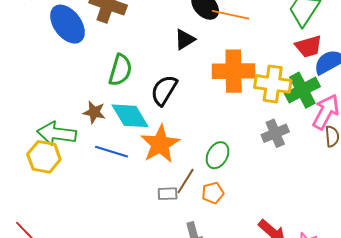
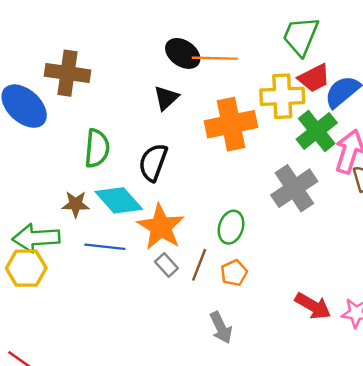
yellow cross: (273, 84) -> (282, 96), moved
gray cross: (275, 133) -> (294, 188), size x1.4
gray rectangle: (168, 194) -> (166, 265), moved, turned 60

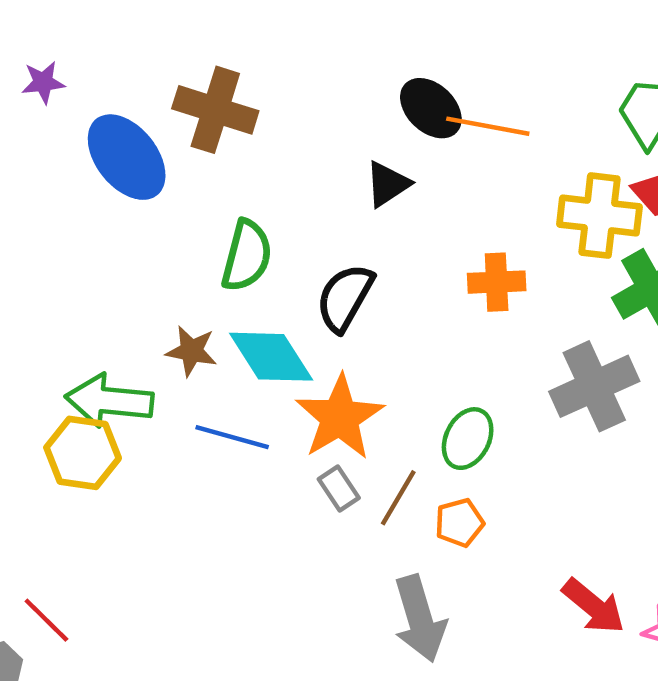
orange cross: (231, 124) -> (497, 282), moved, size x0.6
gray arrow: (221, 328) -> (420, 619), size x1.4

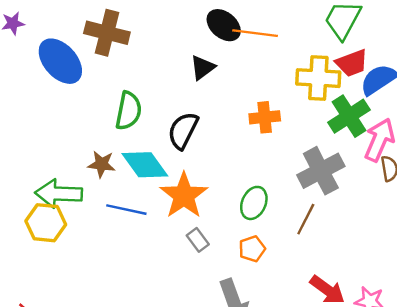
gray rectangle: (339, 488) -> (198, 240), moved
brown line: (398, 498) -> (306, 219), moved

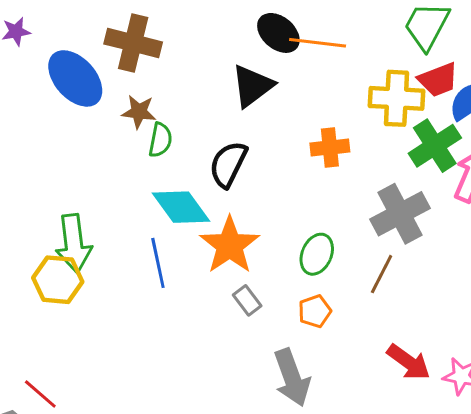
black triangle: (203, 68) -> (252, 86), size x1.4
green semicircle: (128, 111) -> (160, 140), size x0.7
brown star: (102, 164) -> (139, 112), moved
green arrow: (59, 194) -> (74, 243), turned -99
blue line: (126, 210) -> (158, 263), turned 66

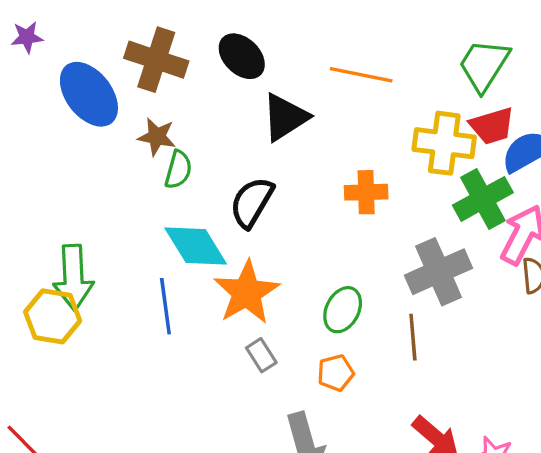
black ellipse: (278, 33) -> (242, 56), moved
brown line: (382, 274) -> (413, 337), turned -36

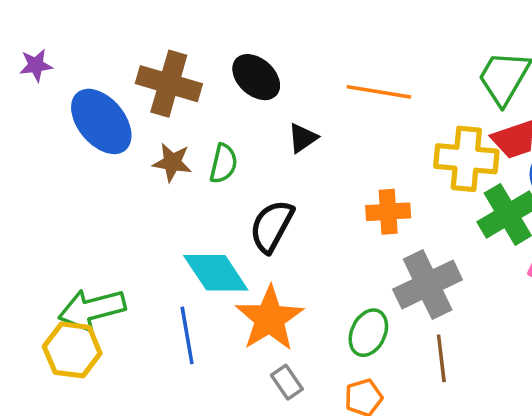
black triangle: (285, 117) -> (303, 138), size x0.6
green semicircle: (178, 170) -> (223, 164), moved
gray cross: (439, 272) -> (428, 284), moved
green arrow: (73, 277) -> (92, 309), turned 80

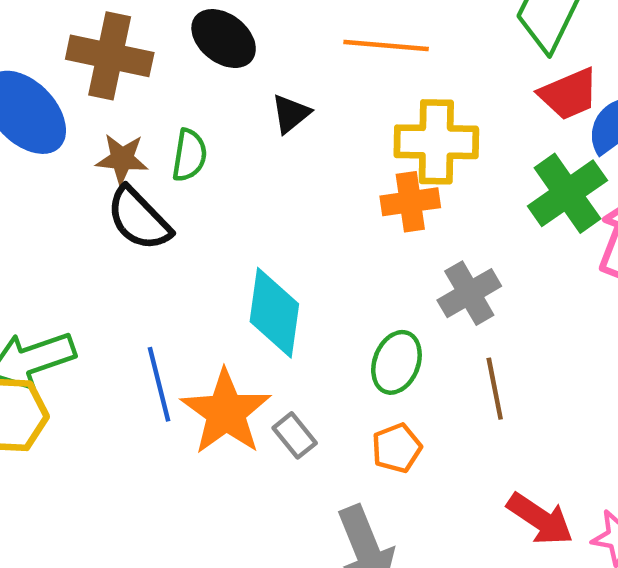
yellow cross: (466, 159) -> (436, 142), moved
black semicircle: (272, 226) -> (139, 219), moved, turned -68
cyan diamond: (216, 273) -> (274, 313), moved, turned 46
gray cross: (428, 284) -> (469, 293), size x0.7
orange star: (270, 318) -> (226, 412), moved

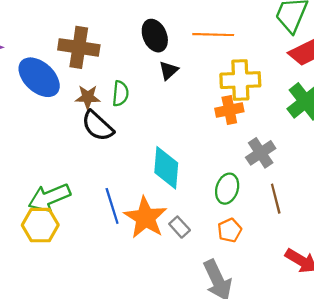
black ellipse: (224, 39) -> (155, 36), moved, turned 32

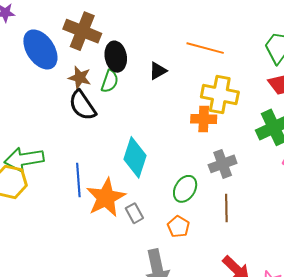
black ellipse: (155, 36) -> (116, 57), moved
orange pentagon: (230, 230) -> (178, 227), turned -30

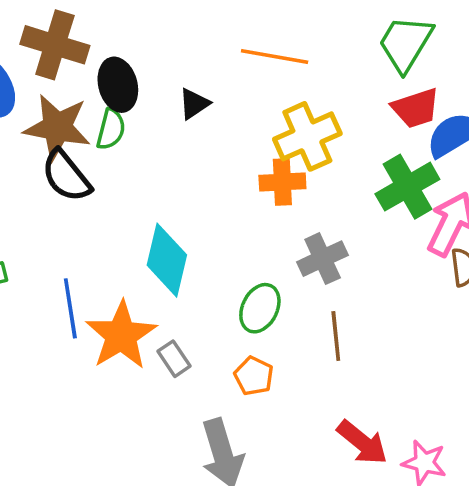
brown star: (80, 78) -> (57, 127), size x1.6
yellow cross: (220, 95) -> (307, 136), turned -30

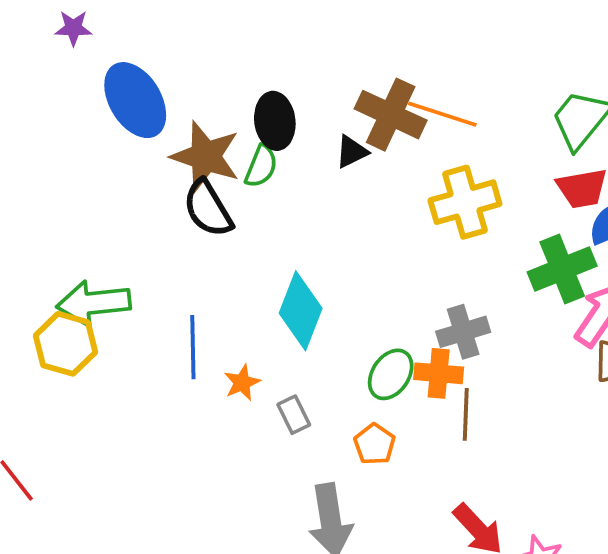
brown cross: (55, 45) -> (391, 115), moved
orange cross: (282, 182) -> (439, 373), moved
orange star: (121, 335) -> (242, 383), size x0.5

